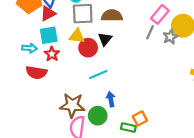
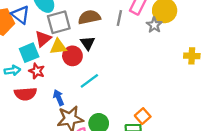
red triangle: (48, 14) -> (43, 39), moved
gray line: (150, 32) -> (119, 18), moved
blue arrow: (111, 99) -> (59, 98), moved

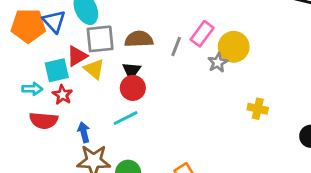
yellow triangle: (58, 47) -> (94, 69), turned 36
red circle: (72, 56) -> (133, 88), moved

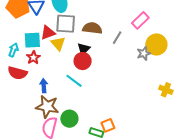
pink rectangle: (202, 34) -> (140, 20), moved
cyan arrow: (32, 89) -> (13, 50), turned -80
cyan line: (125, 118) -> (74, 81), turned 54

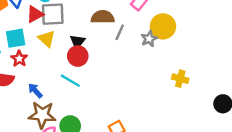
brown semicircle: (92, 28) -> (103, 17), moved
red triangle: (48, 33) -> (35, 14), moved
gray line: (117, 38) -> (120, 32), moved
blue arrow: (44, 86) -> (35, 91), turned -32

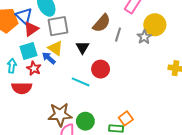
red triangle: (35, 14) -> (31, 29), moved
brown semicircle: (103, 17) -> (102, 23), turned 138
red circle: (78, 56) -> (101, 69), moved
blue arrow: (35, 91) -> (49, 58), moved

